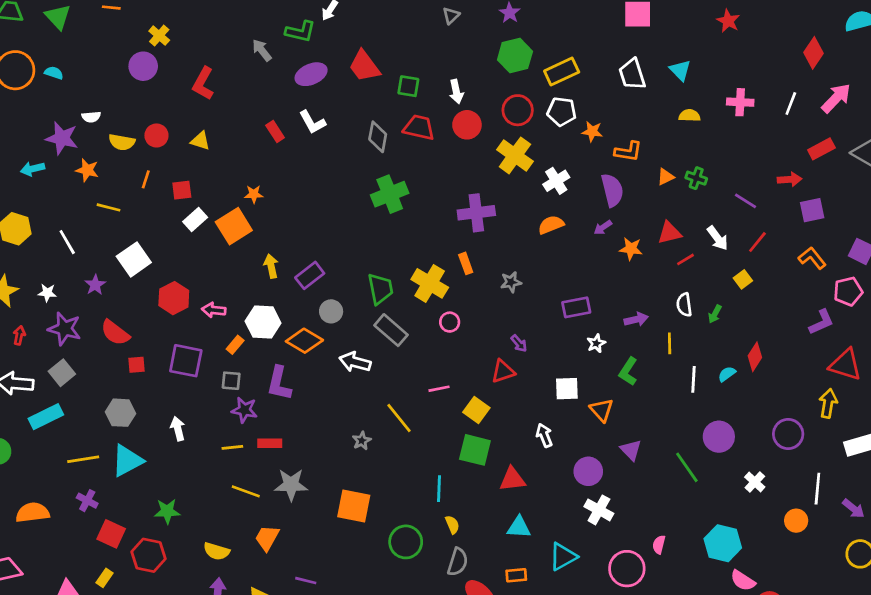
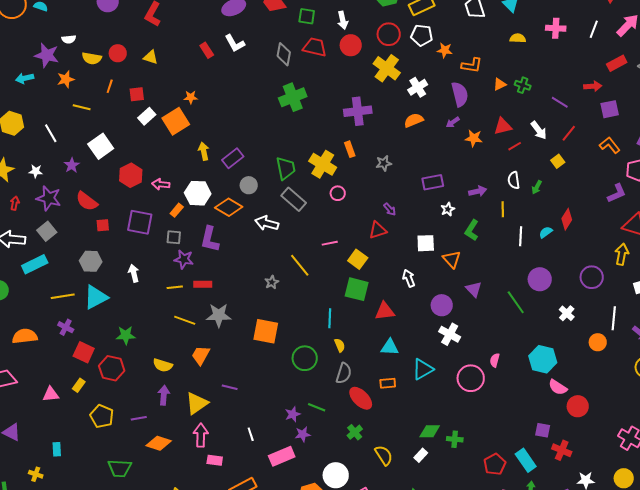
orange star: (87, 170) -> (66, 79), turned -30

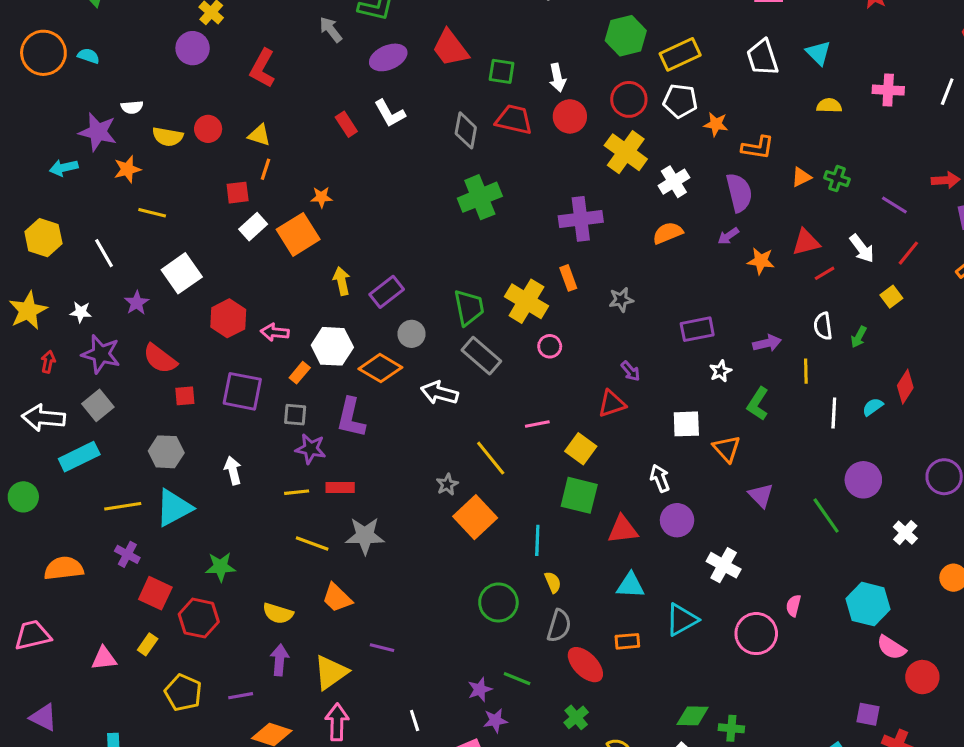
orange line: (110, 86) -> (266, 169), moved
purple circle: (442, 305) -> (677, 520), moved
orange square: (266, 331) -> (475, 517), moved, turned 36
orange trapezoid: (201, 355) -> (337, 598), turned -75

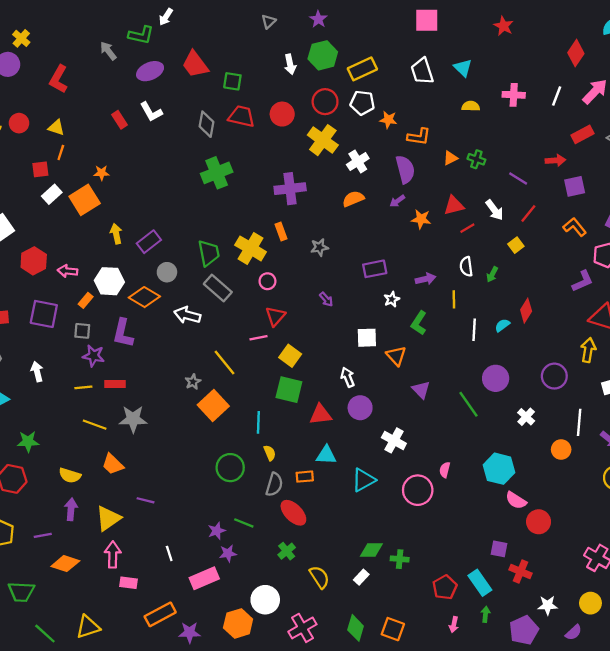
white arrow: (557, 78) -> (290, 64), moved
red triangle: (612, 404) -> (275, 316), moved, turned -30
orange rectangle: (627, 641) -> (305, 477), moved

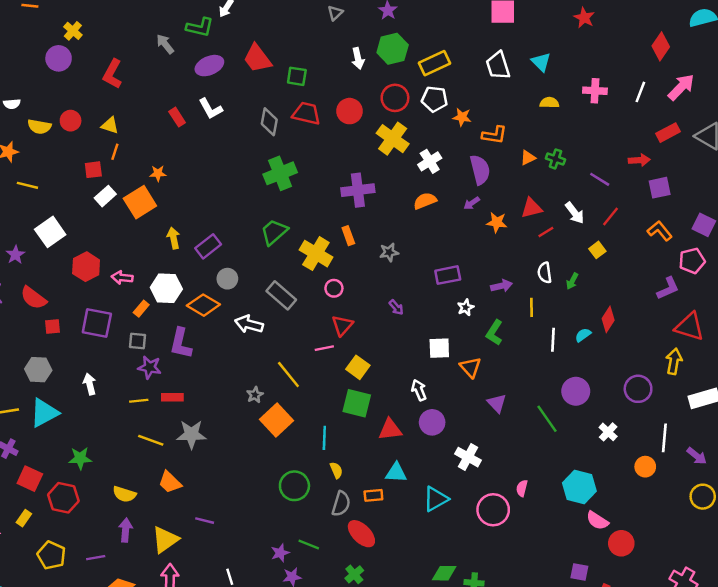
green trapezoid: (209, 253) -> (274, 232), moved, turned -120

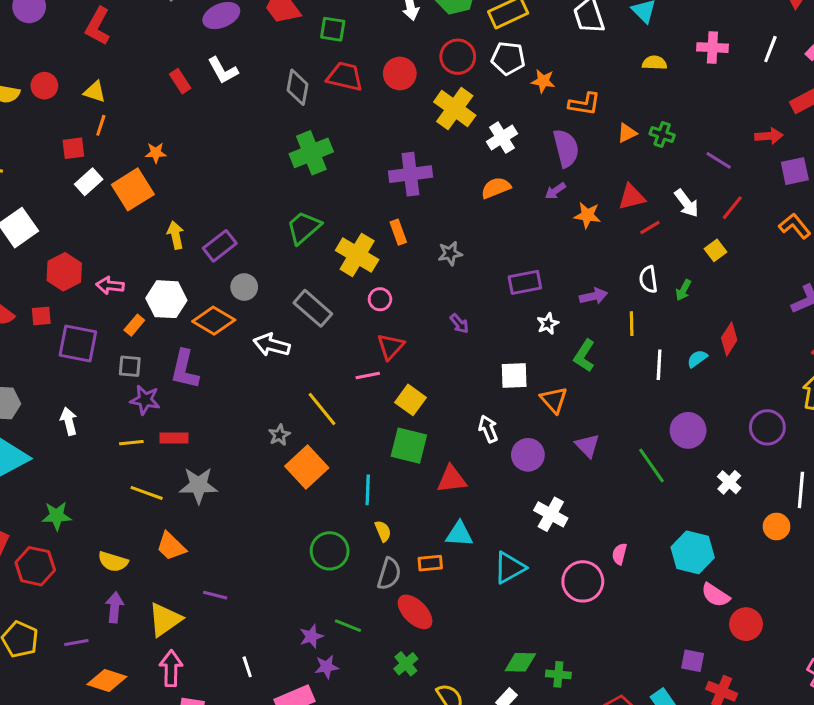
red square: (53, 327) -> (41, 316), moved
purple circle: (432, 422) -> (528, 455), moved

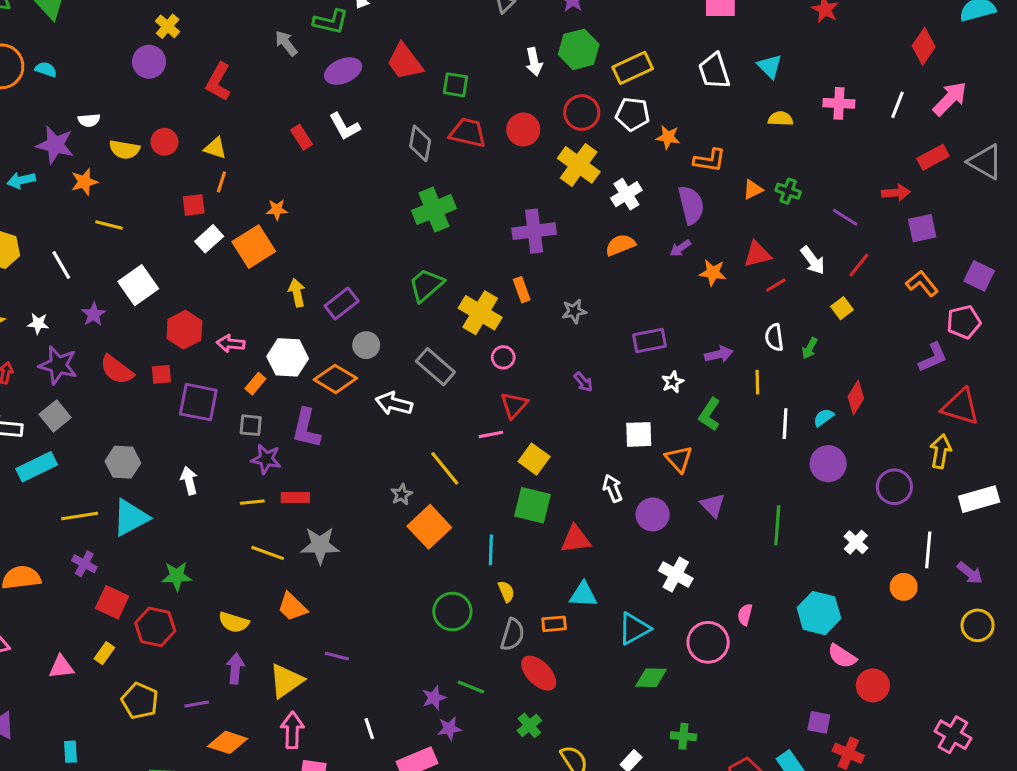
purple circle: (688, 430) -> (828, 464), moved
green line: (651, 465) -> (777, 525), turned 39
green diamond: (520, 662) -> (651, 678), moved

